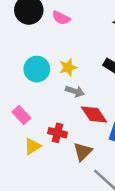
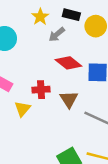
yellow star: (68, 67) -> (40, 17), moved
gray arrow: (75, 91) -> (57, 34), moved, turned 140

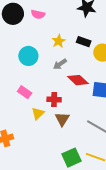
gray arrow: (57, 34) -> (60, 64), moved
brown triangle: (69, 99) -> (62, 119), moved

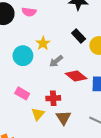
yellow star: (59, 41) -> (43, 43), moved
black rectangle: (84, 42) -> (79, 36), turned 32

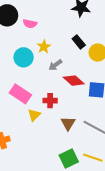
pink semicircle: (29, 12) -> (30, 24), moved
pink rectangle: (22, 93) -> (20, 94), size x1.5
brown triangle: (63, 118) -> (68, 123), moved

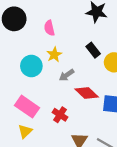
pink semicircle: (30, 24) -> (49, 28), moved, turned 64
red cross: (50, 101) -> (60, 115), turned 32
yellow triangle: (34, 115) -> (25, 131), moved

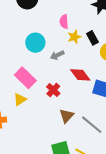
pink semicircle: (49, 28) -> (64, 22), moved
yellow star: (54, 55) -> (74, 37), moved
gray arrow: (67, 75) -> (57, 55), moved

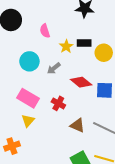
pink semicircle: (64, 22) -> (45, 31), moved
black rectangle: (92, 38) -> (84, 43), turned -48
brown triangle: (67, 116) -> (77, 125), turned -35

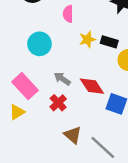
gray arrow: (54, 68) -> (62, 79), moved, turned 56

